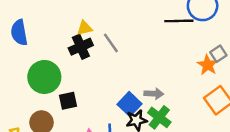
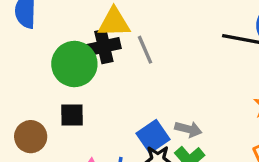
yellow triangle: (85, 28) -> (114, 22), size x1.5
green circle: (44, 77) -> (74, 64), moved

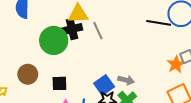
black square: (72, 115) -> (59, 83), moved
brown circle: (31, 137) -> (28, 74), moved

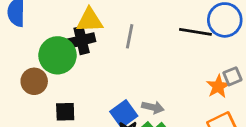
gray line: (98, 31) -> (130, 36), moved, turned 36
brown circle: (28, 74) -> (34, 81), moved

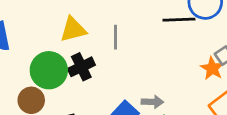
black cross: (82, 40) -> (81, 67), moved

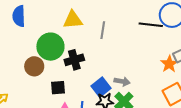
black cross: (81, 67) -> (74, 60), moved

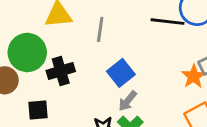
gray arrow: (122, 81) -> (128, 101), turned 119
blue square: (101, 87) -> (121, 73), moved

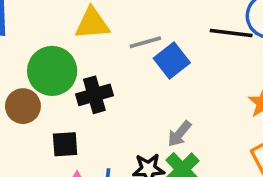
gray line: (100, 29) -> (145, 42), turned 65
blue square: (121, 73) -> (172, 61), moved

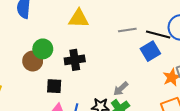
gray line: (145, 42) -> (127, 30), moved
blue square: (172, 61) -> (150, 51), moved
green circle: (52, 71) -> (43, 49), moved, size x0.7

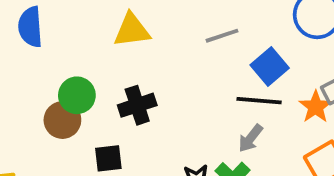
black line: (158, 34) -> (259, 101), moved
gray arrow: (121, 89) -> (251, 138), moved

